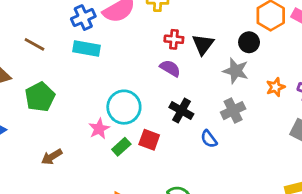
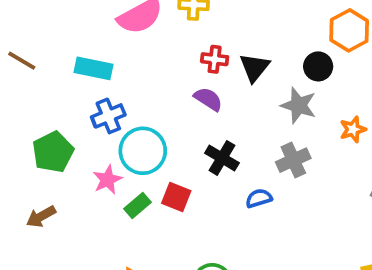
blue cross: (83, 18) -> (108, 116), moved
green pentagon: (40, 97) -> (53, 152), moved
blue semicircle: (209, 139) -> (259, 198), turned 108

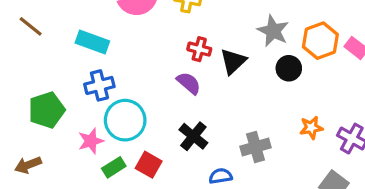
gray star: (299, 105) -> (273, 31), moved

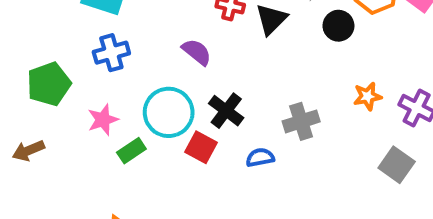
purple semicircle: (189, 83) -> (197, 52), moved
cyan circle: (125, 120) -> (169, 112), moved
red square: (149, 165) -> (201, 147), moved

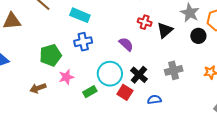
pink star: (103, 120) -> (66, 77), moved
gray cross: (301, 121) -> (174, 70), moved

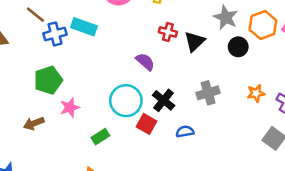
blue cross: (83, 42) -> (55, 34), moved
green rectangle: (90, 92) -> (100, 137), moved

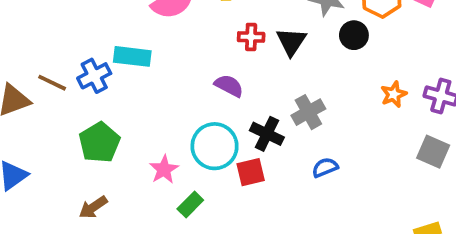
brown line: (35, 15) -> (52, 83), moved
gray cross: (208, 93) -> (308, 112), moved
pink star: (70, 107) -> (164, 169), moved
red square: (147, 124) -> (251, 172), turned -30
blue semicircle: (185, 132) -> (325, 167), moved

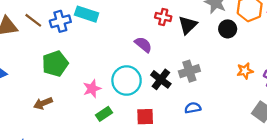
red square: (251, 172) -> (145, 117), moved

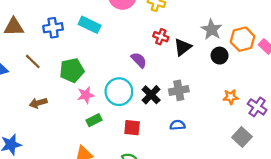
brown line: (33, 20) -> (33, 61), moved
blue cross: (60, 21) -> (53, 28), moved
green pentagon: (55, 64) -> (72, 70), moved

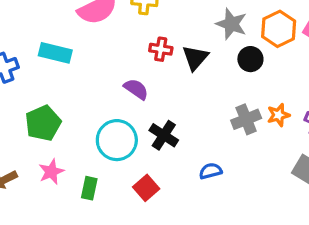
gray cross: (179, 90) -> (246, 119), moved
pink star: (86, 95) -> (51, 172), moved
green rectangle: (94, 120) -> (89, 188), turned -40
red square: (132, 128) -> (146, 188), turned -35

